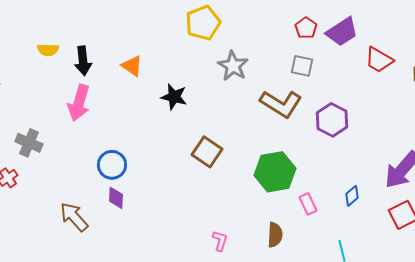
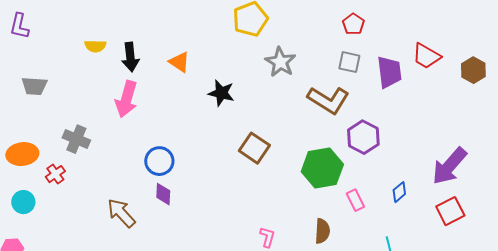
purple trapezoid: (342, 32) -> (389, 72), moved, turned -64
purple hexagon: (332, 120) -> (363, 137), moved

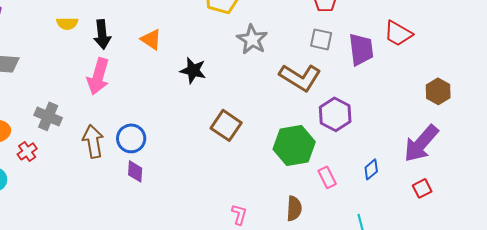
brown hexagon: (473, 70) -> (438, 91), moved
red square: (450, 211) -> (422, 188), size x0.7
brown arrow: (121, 213) -> (93, 141), moved, turned 32

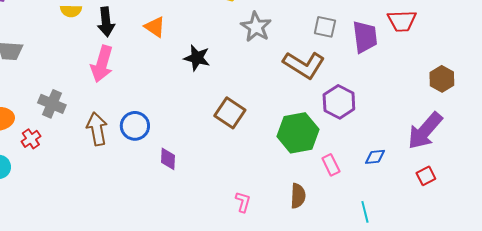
red trapezoid: (398, 33) -> (402, 21), turned -32
blue diamond: (371, 169) -> (375, 157), turned 35
purple diamond: (135, 171) -> (168, 159), moved

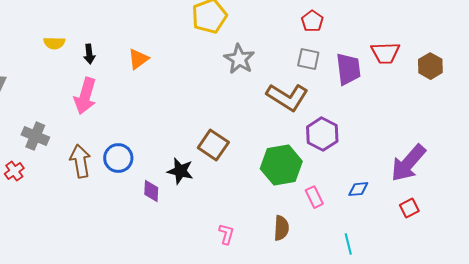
black arrow: (106, 22) -> (89, 54), size x0.7
orange triangle: (155, 27) -> (138, 59), turned 50
black star: (197, 58) -> (180, 171), moved
brown hexagon: (442, 79) -> (430, 66), moved

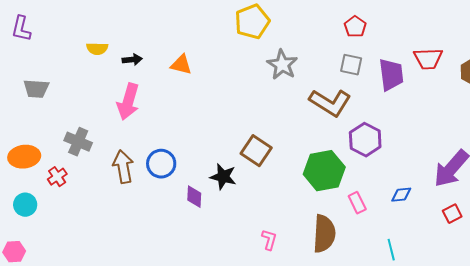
black arrow: (89, 54) -> (132, 60), turned -90
orange triangle: (138, 59) -> (181, 65), turned 50
brown semicircle: (281, 228) -> (324, 234), size x1.5

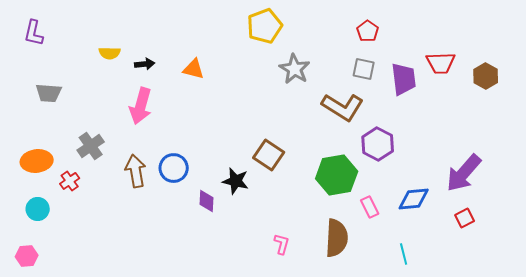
gray cross: (78, 142) -> (91, 146), turned 32
blue diamond: (401, 195) -> (414, 199), size x1.5

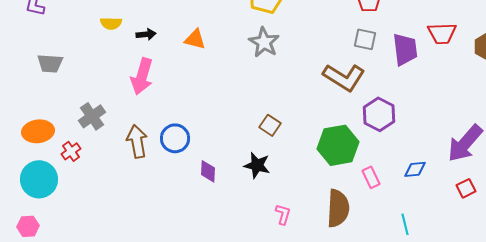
gray star: (295, 69) -> (264, 42), moved
brown square: (269, 155) -> (270, 125), size x0.7
black star: (236, 181) -> (257, 165), moved
blue diamond: (414, 199) -> (415, 169), size x0.7
cyan circle: (38, 209) -> (39, 179), size x1.6

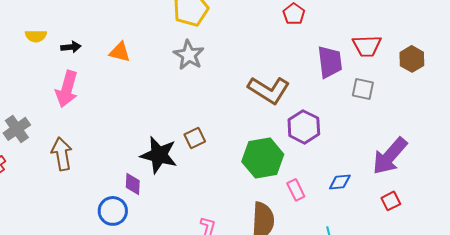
gray square: (365, 39) -> (363, 89), moved
brown square: (270, 125) -> (195, 138), turned 30
blue circle: (175, 138) -> (113, 211), moved
black star: (257, 165) -> (159, 155), moved, size x1.4

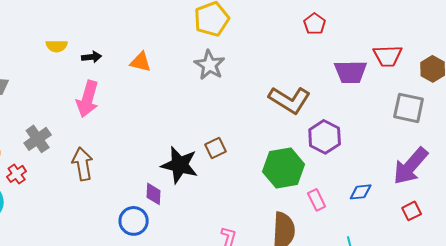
purple trapezoid: (330, 62) -> (351, 72), turned 96
gray square: (363, 89) -> (409, 108), moved, size x1.4

